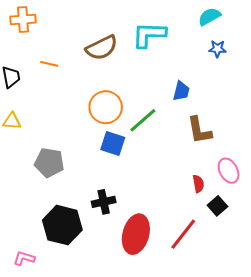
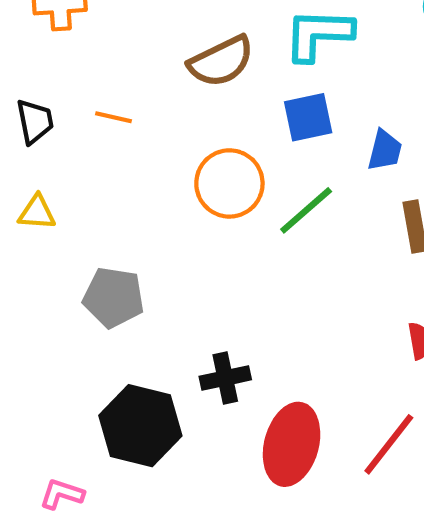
orange line: (49, 64) -> (113, 117), moved
blue square: (113, 143) -> (308, 117), moved, turned -30

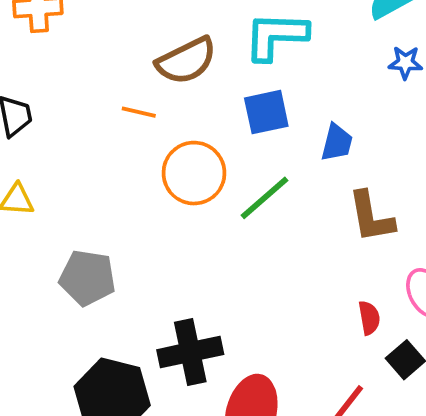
orange line: (113, 117) -> (139, 112), moved
black cross: (225, 378) -> (190, 352), size x1.4

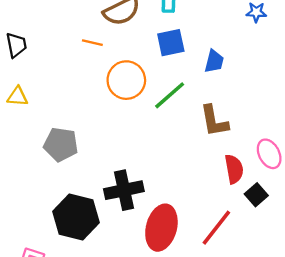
brown L-shape: (371, 217) -> (214, 121), moved
red semicircle: (369, 318) -> (234, 169), size x1.4

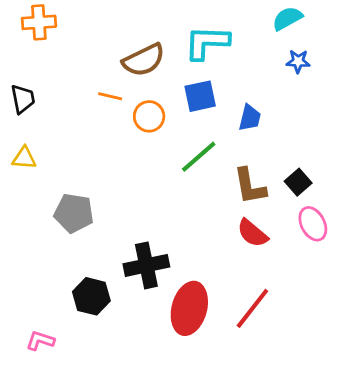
orange circle: (126, 80) -> (149, 116), moved, size x0.7
red semicircle: (234, 169) -> (252, 233), moved, turned 140
black square: (256, 195) -> (298, 182), moved
black hexagon: (76, 217) -> (91, 296), size x0.7

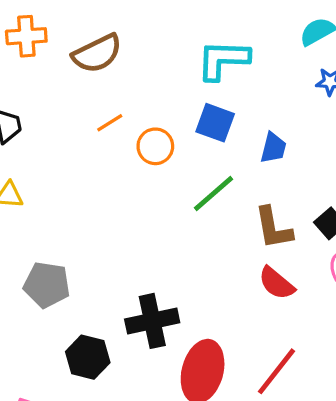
brown semicircle: (144, 60) -> (97, 53), moved
orange line: (110, 96) -> (110, 123), turned -45
blue square: (200, 96) -> (215, 123), turned 32
gray pentagon: (74, 213) -> (47, 285), moved

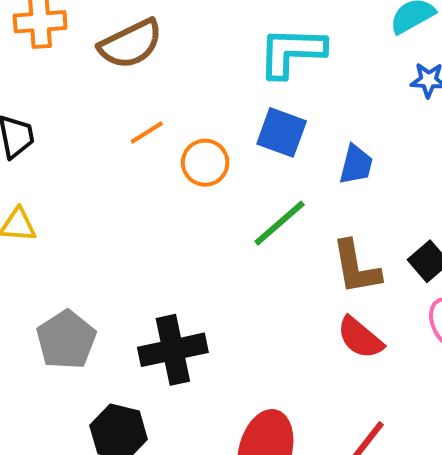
gray pentagon: (47, 285) -> (66, 340), turned 30
black cross: (152, 321) -> (173, 350), moved

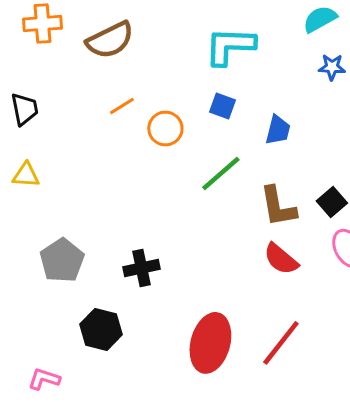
blue square: (282, 132) -> (222, 106), size x0.7
black cross: (173, 350) -> (141, 268), size x0.7

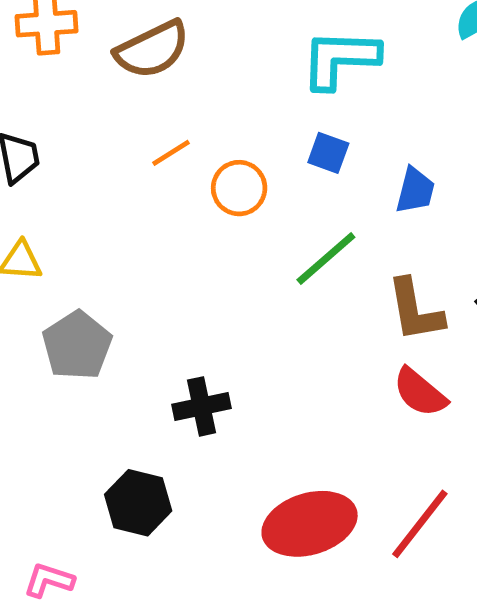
gray pentagon: (62, 260) -> (77, 345), moved
red ellipse: (210, 343) -> (310, 524), turned 58

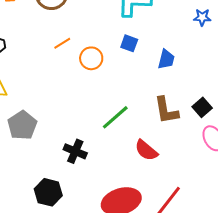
green line: (326, 259) -> (115, 117), moved
red semicircle: (420, 392) -> (146, 150), moved
black cross: (201, 406) -> (75, 151), turned 35

